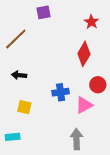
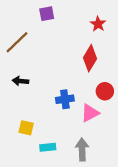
yellow square: (24, 107) -> (26, 128), moved
cyan rectangle: (13, 137) -> (48, 147), moved

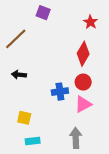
purple square: (47, 14) -> (43, 13), turned 32
red circle: (105, 91) -> (83, 82), moved
cyan rectangle: (48, 147) -> (33, 141), moved

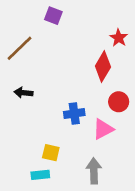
red star: (90, 22) -> (119, 38), moved
red circle: (83, 82) -> (119, 102), moved
yellow square: (24, 118) -> (51, 153), moved

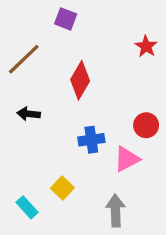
red diamond: (103, 67) -> (80, 80), moved
yellow square: (51, 153) -> (62, 188), turned 30
cyan rectangle: (40, 175) -> (27, 207), moved, turned 54

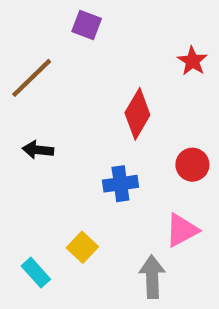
red diamond: (80, 80) -> (137, 114), moved
pink triangle: (127, 159) -> (182, 230), moved

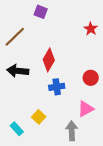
red diamond: (137, 114) -> (49, 60), moved
black arrow: (38, 150) -> (18, 71), size x1.5

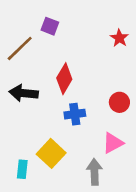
purple square: (41, 12) -> (50, 26), moved
yellow square: (39, 117) -> (51, 153), size x1.5
cyan rectangle: (17, 129) -> (22, 169), turned 48

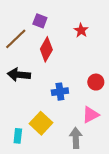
red star: (119, 38) -> (81, 30), moved
red diamond: (64, 79) -> (46, 49), moved

